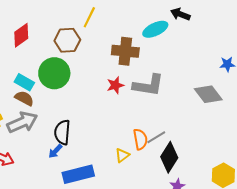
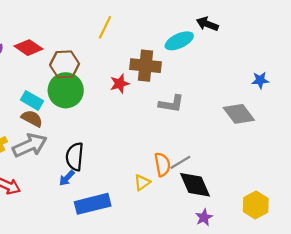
red diamond: (21, 35) -> (29, 48), turned 70
brown hexagon: (67, 40) -> (65, 64), moved
red star: (115, 85) -> (120, 84), moved
gray L-shape: (148, 85) -> (171, 104), size x0.7
black diamond: (169, 157) -> (195, 185), turned -56

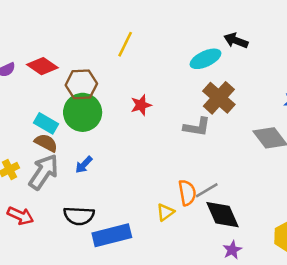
brown cross: (146, 66) -> (219, 98), moved, turned 36
gray arrow: (30, 145) -> (44, 172), turned -32
black semicircle: (75, 157) -> (79, 216), moved, turned -92
blue arrow: (67, 178) -> (84, 165), moved

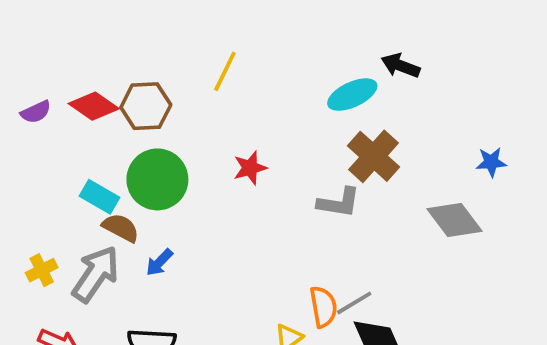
brown hexagon: (81, 84) -> (146, 106), moved
brown semicircle: (46, 143) -> (121, 228), moved

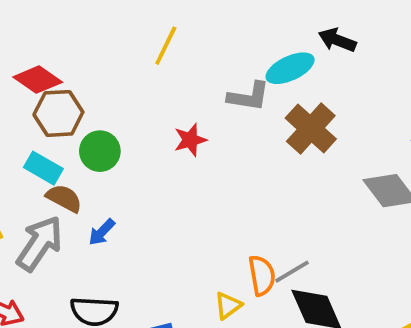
brown hexagon: (146, 106) -> (58, 113), moved
green circle: (157, 179) -> (100, 151), size x0.7
gray L-shape: (339, 203) -> (249, 97), moved

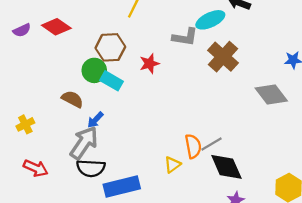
brown hexagon: (58, 113) -> (110, 47), moved
cyan rectangle: (43, 168) -> (111, 81), moved
gray arrow: (40, 243) -> (84, 143), moved

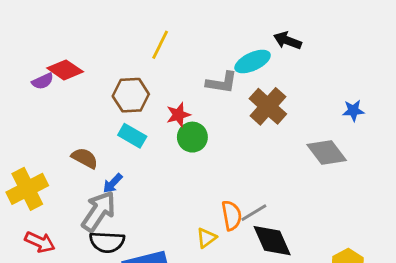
purple semicircle: (22, 30) -> (43, 81), moved
green circle: (94, 70) -> (192, 137), moved
yellow cross: (25, 124) -> (27, 189), size x1.8

